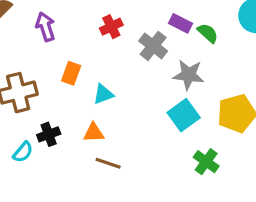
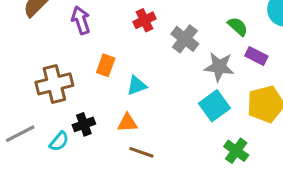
purple rectangle: (180, 23) -> (256, 56), moved

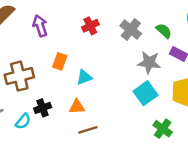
gray cross: (185, 39) -> (131, 30), moved
brown line: (141, 152) -> (88, 130), turned -36

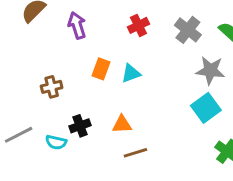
brown cross: (19, 76) -> (52, 87), size x0.6
cyan triangle: (84, 77) -> (131, 73), moved
cyan semicircle: (23, 121) -> (56, 142), turned 63

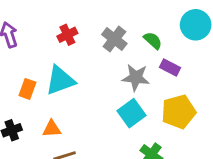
orange rectangle: (101, 69) -> (27, 89), moved
cyan triangle: (131, 73) -> (60, 80), size x1.6

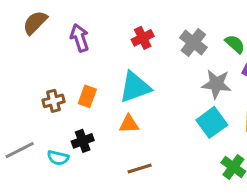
orange rectangle: (27, 89) -> (87, 96), moved
orange triangle: (52, 129) -> (129, 124), moved

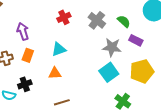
purple arrow: (80, 38) -> (23, 31), moved
cyan triangle: (135, 87) -> (59, 49), size x0.7

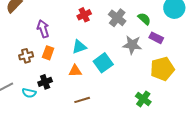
cyan square: (109, 72) -> (103, 63), moved

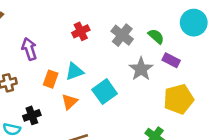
gray star: (132, 45) -> (141, 69), turned 30
orange rectangle: (48, 53) -> (51, 79), moved
orange triangle: (75, 71) -> (69, 102), turned -40

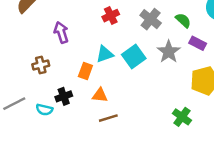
orange rectangle: (51, 79) -> (85, 71), moved
cyan square: (105, 92) -> (134, 57), moved
orange triangle: (69, 102) -> (100, 95), moved, turned 49

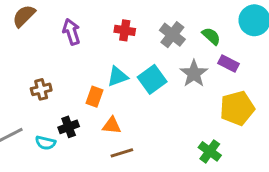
red cross: (111, 16) -> (125, 30), turned 35
purple arrow: (61, 32) -> (71, 32), moved

